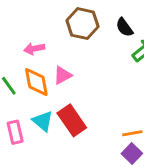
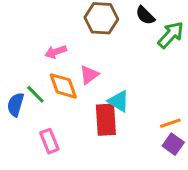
red rectangle: (72, 120) -> (106, 120), turned 40
cyan triangle: (43, 121) -> (119, 101), moved

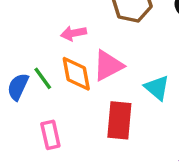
pink triangle: (89, 75) -> (108, 66), size x1.4
cyan triangle: (119, 101) -> (157, 88), moved

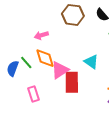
pink triangle: (108, 66) -> (60, 70), moved

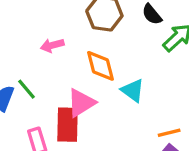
orange diamond: (45, 58) -> (100, 66), moved
red rectangle: (72, 82) -> (67, 125), moved

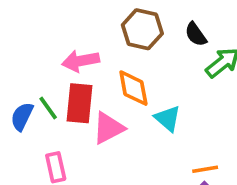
pink arrow: (52, 45) -> (81, 61), size x1.4
red rectangle: (67, 125) -> (80, 103), moved

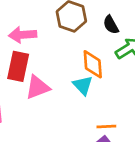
orange diamond: (133, 88) -> (93, 64), moved

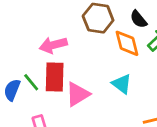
orange diamond: (93, 64) -> (127, 43), moved

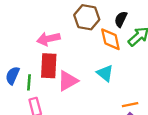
black semicircle: (139, 19) -> (121, 19), turned 63
green line: (31, 82) -> (29, 82), moved, turned 42

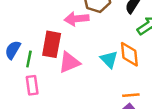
pink arrow: (48, 39) -> (77, 19), moved
orange diamond: (110, 39) -> (129, 54), moved

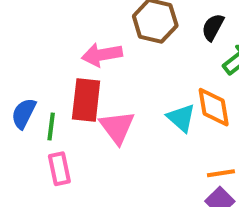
pink arrow: (77, 19) -> (102, 55), moved
pink triangle: (69, 62) -> (117, 127), turned -40

